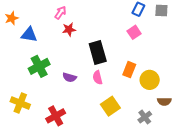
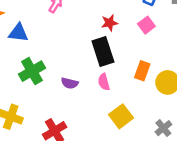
red star: (69, 29) -> (110, 23), moved

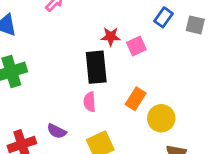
pink square: (146, 25) -> (136, 46), moved
purple semicircle: (70, 83) -> (57, 131), moved

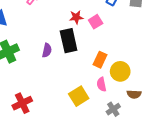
pink semicircle: (90, 102) -> (101, 84), moved
purple semicircle: (57, 131) -> (47, 50), moved, turned -96

